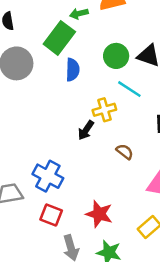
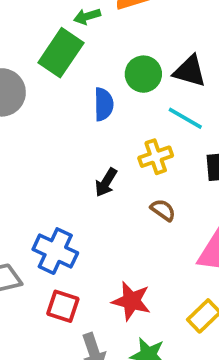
blue semicircle: (73, 70) -> (104, 104), moved
cyan line: (129, 89) -> (185, 118), moved
yellow cross: (104, 110) -> (156, 157), moved

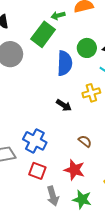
blue semicircle: (104, 104) -> (65, 63), size x1.4
black arrow: (106, 182) -> (64, 105), turned -91
brown semicircle: (163, 210) -> (85, 141), moved

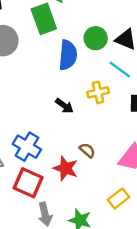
green rectangle: (43, 34) -> (44, 19), turned -60
red star: (74, 170) -> (65, 168), moved
red square: (37, 171) -> (28, 183), size x1.4

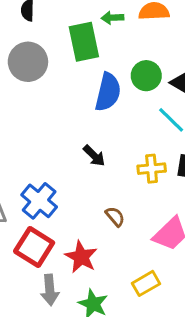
yellow cross: (98, 92) -> (152, 169), moved
red star: (65, 168) -> (81, 257), moved

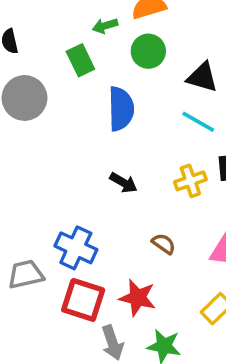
green rectangle: (84, 42) -> (80, 60), size x0.7
green circle: (146, 76) -> (148, 51), moved

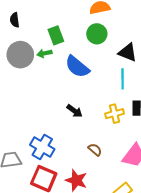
green arrow: (105, 26) -> (44, 53), moved
blue semicircle: (121, 109) -> (77, 67), turned 125
cyan line: (198, 122) -> (123, 79), turned 54

